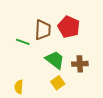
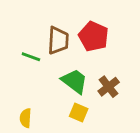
brown cross: (80, 64) -> (109, 87), turned -35
yellow square: (58, 83) -> (79, 113), turned -32

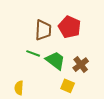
green line: (31, 57) -> (33, 53), moved
yellow square: (79, 113) -> (68, 86), moved

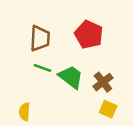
brown trapezoid: (43, 30) -> (40, 38), moved
yellow square: (68, 86) -> (108, 109), moved

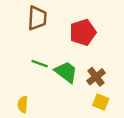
red pentagon: (89, 34) -> (83, 32), turned 30
brown trapezoid: (40, 38) -> (37, 18), moved

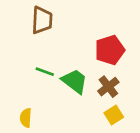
red pentagon: (83, 32) -> (110, 50), moved
yellow square: (101, 102) -> (114, 115), turned 35

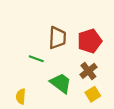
brown trapezoid: (42, 20) -> (57, 38), moved
green trapezoid: (75, 81) -> (61, 83), moved

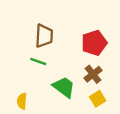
brown trapezoid: (57, 38) -> (44, 36), moved

